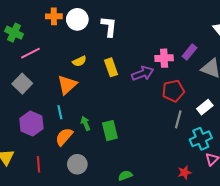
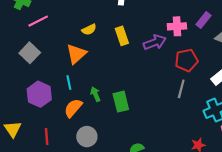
gray line: (178, 119) -> (181, 89), moved

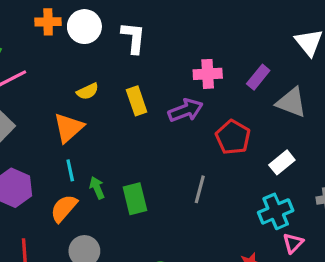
pink cross: (177, 26) -> (208, 74), moved
red pentagon: (187, 60) -> (233, 137), turned -30
cyan line: (69, 83) -> (70, 170), moved
gray line: (181, 89) -> (200, 189), moved

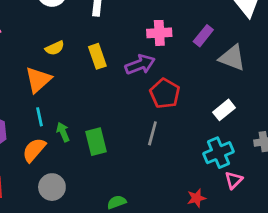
red pentagon: (233, 137) -> (165, 93), moved

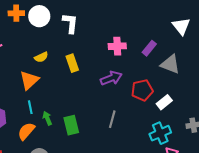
purple arrow: (140, 65) -> (111, 78), moved
red pentagon: (165, 93) -> (142, 90), moved, turned 30

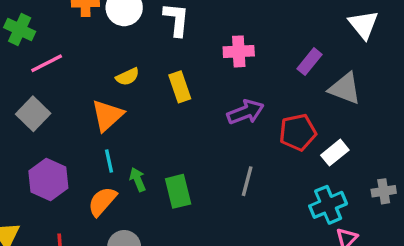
pink cross: (117, 46) -> (239, 51), moved

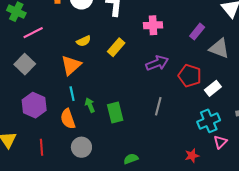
yellow rectangle: (180, 87) -> (116, 47), turned 60
red pentagon: (298, 132) -> (190, 76), turned 30
orange semicircle: (102, 201) -> (68, 119), turned -60

